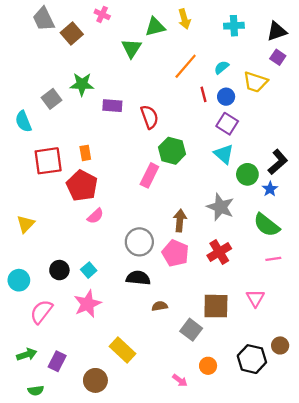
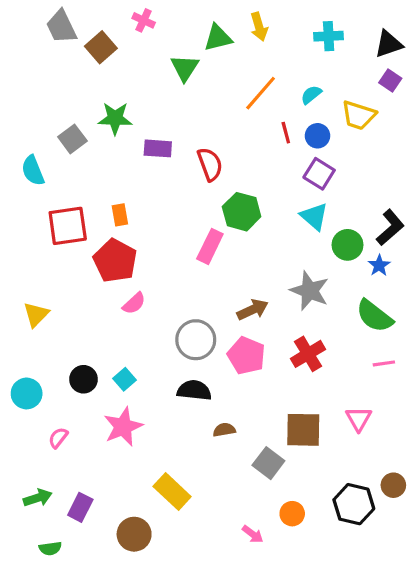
brown arrow: (180, 221) -> (253, 310), turned 60
pink semicircle: (41, 312) -> (58, 438), size x0.6

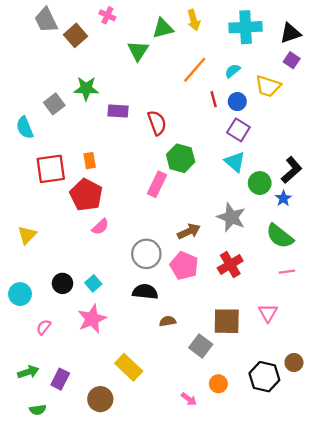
cyan cross: (329, 36) -> (246, 27), size x1.5

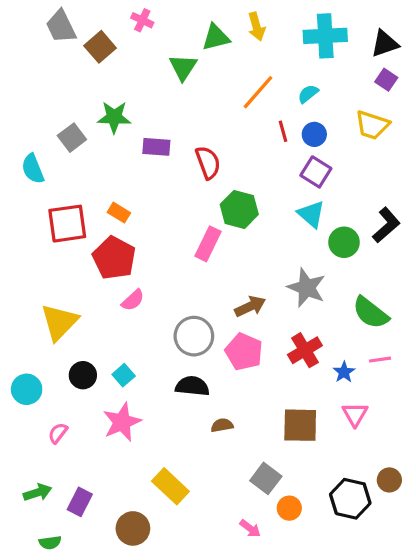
yellow trapezoid: (268, 86) -> (372, 125), moved
orange rectangle: (90, 161) -> (119, 213), turned -49
blue star: (283, 198) -> (344, 372), moved
yellow triangle: (27, 235) -> (59, 322), moved, size x1.5
gray square: (201, 346) -> (266, 478), moved

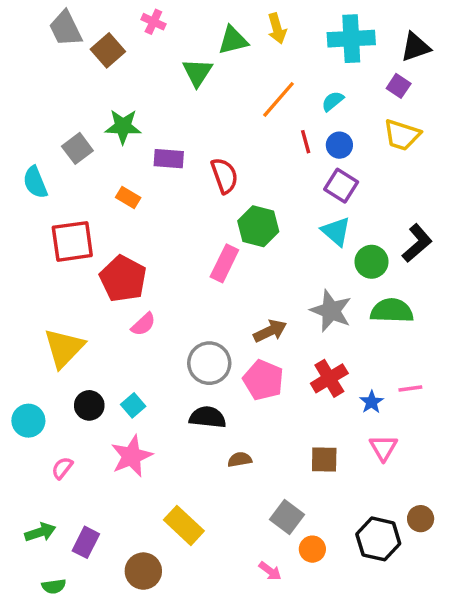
purple square: (386, 80) -> (399, 86), moved
orange rectangle: (119, 213) -> (128, 197), moved
green semicircle: (371, 313) -> (392, 311), moved, turned 144
brown square: (300, 425) -> (324, 459), size x0.7

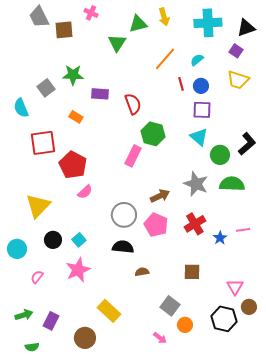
brown square: (108, 50) -> (64, 30), turned 36
purple square: (341, 186) -> (202, 110), turned -30
pink triangle: (383, 448) -> (235, 287), moved

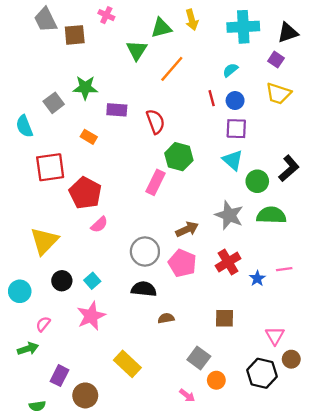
orange line: (165, 59) -> (172, 69), moved
green arrow: (24, 315) -> (28, 349), moved
brown circle: (85, 338) -> (85, 395), moved

